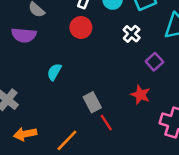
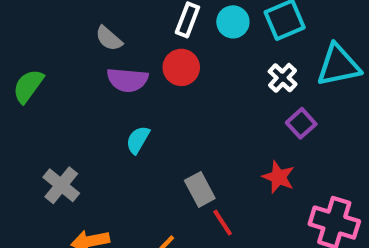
white cross: (132, 34) -> (283, 78), moved
purple semicircle: (24, 35) -> (127, 80), moved

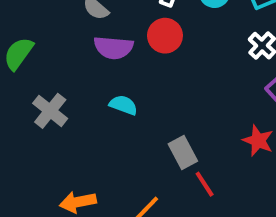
cyan semicircle: (138, 140) -> (123, 105), turned 80
gray cross: (61, 185) -> (50, 111), moved

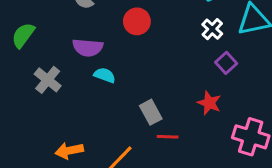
purple semicircle: (114, 48) -> (88, 48), moved
red line: (205, 184) -> (168, 137), turned -55

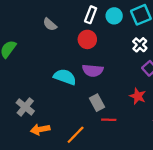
purple semicircle: (88, 48) -> (93, 70), moved
cyan semicircle: (105, 75) -> (65, 77), size x1.5
gray cross: (48, 80) -> (25, 107), moved

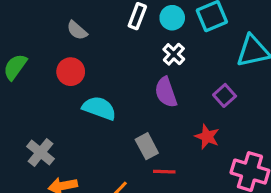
red circle: (87, 39) -> (71, 72), moved
white cross: (140, 45) -> (174, 54), moved
purple semicircle: (93, 70) -> (166, 92), moved, turned 66

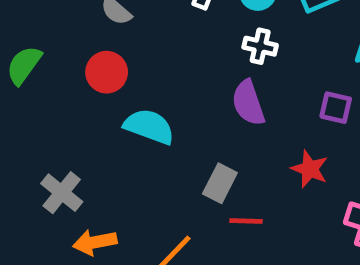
white cross: (174, 54) -> (260, 46), turned -30
purple square: (225, 95) -> (336, 108), turned -35
gray rectangle: (147, 146) -> (220, 183), turned 55

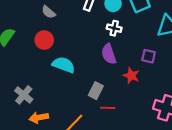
red star: (310, 169) -> (131, 76), moved

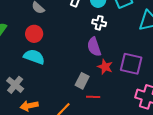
purple square: (149, 56) -> (131, 64), moved, size x1.6
cyan semicircle: (64, 65) -> (34, 57), moved
red star: (131, 76) -> (105, 67), moved

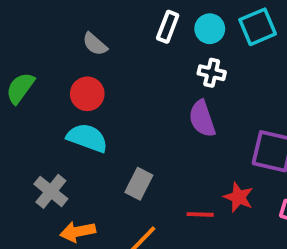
red star: (105, 67) -> (238, 197), moved
gray rectangle: (82, 81) -> (139, 184), moved

